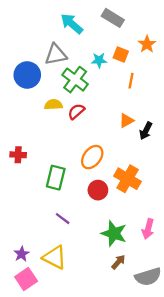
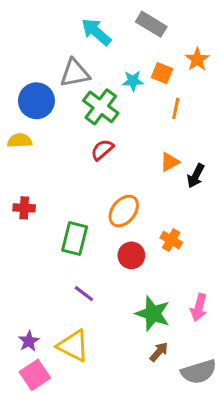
yellow semicircle: (53, 105) -> (20, 141), moved
orange cross: (128, 179) -> (171, 240), size x0.6

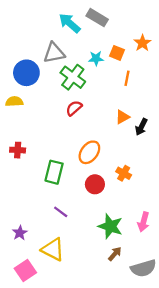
gray rectangle: (151, 24) -> (97, 18), moved
purple star: (29, 341) -> (20, 233), moved

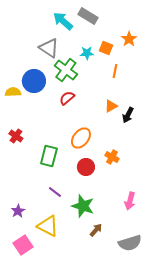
gray triangle: (54, 53) -> (49, 48), turned 45
blue circle: (26, 73) -> (34, 81), moved
red cross: (18, 150) -> (16, 136), turned 32
green star: (110, 226) -> (83, 206), moved
brown arrow: (115, 254) -> (96, 230), moved

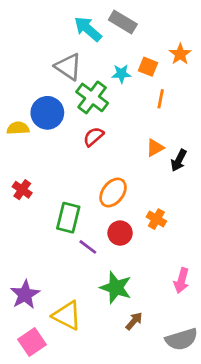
purple line: (55, 192) -> (88, 247), moved
purple star: (18, 211) -> (25, 295), size x1.5

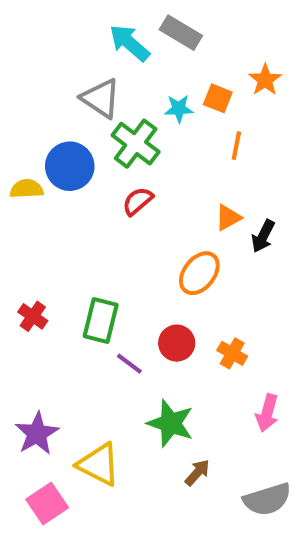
red cross: (22, 190) -> (33, 316), moved
orange ellipse: (113, 192) -> (199, 273), moved
orange cross: (156, 219) -> (232, 353), moved

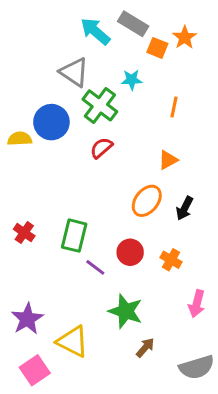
orange star: (265, 80) -> (185, 37), moved
orange square: (218, 98) -> (157, 48), moved
black arrow: (263, 236) -> (185, 208), moved

